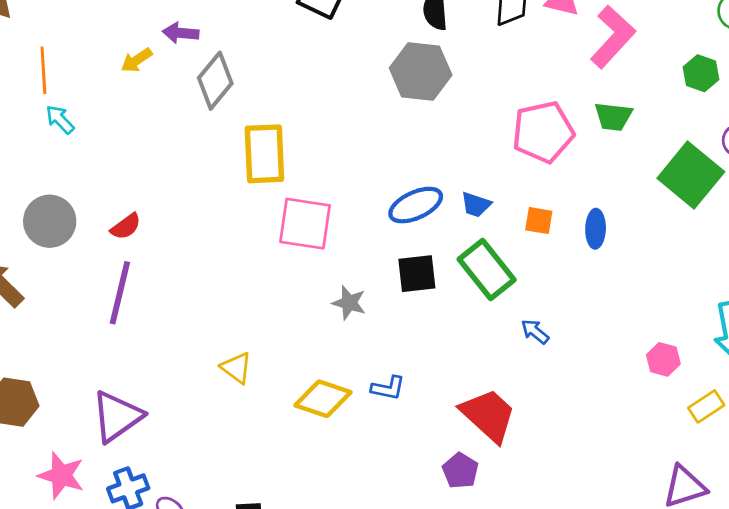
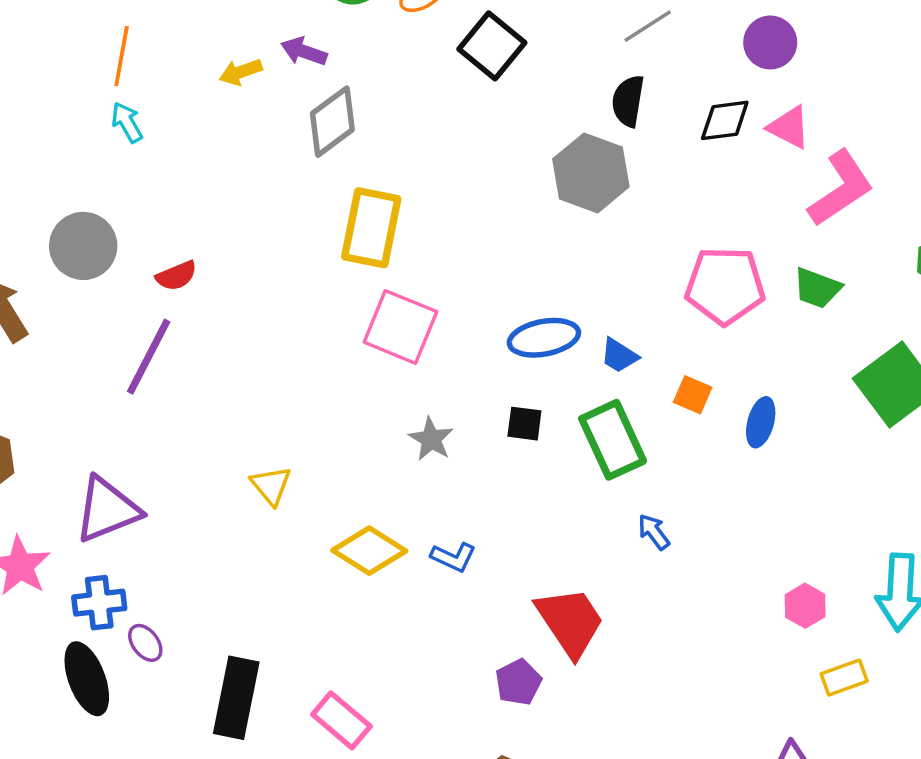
black square: (417, 274) -> (524, 424), size x0.7

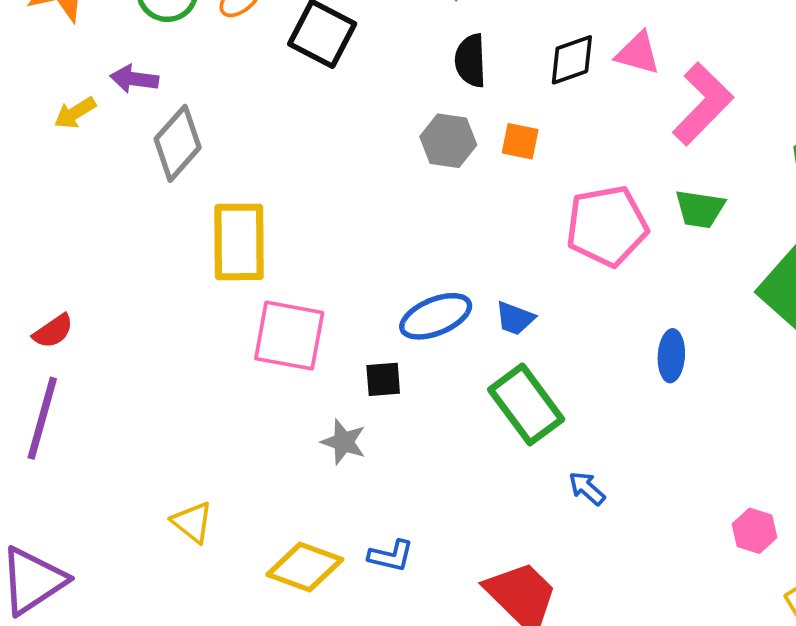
gray hexagon: (591, 173) -> (448, 141), size x0.7
orange square: (693, 395) -> (520, 141), moved
black square: (524, 424) -> (383, 379), moved

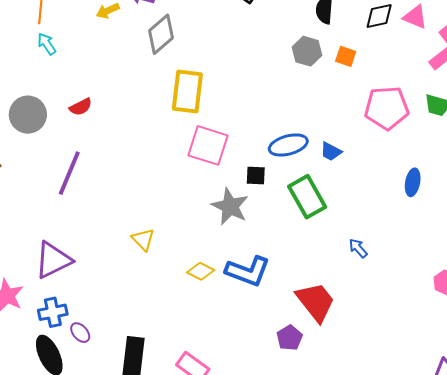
red semicircle: (53, 331) -> (81, 107), moved
green rectangle: (526, 404) -> (307, 197), moved
gray star: (344, 442) -> (230, 206), size x1.5
blue L-shape: (391, 556) -> (248, 271), size x1.8
yellow diamond: (305, 567) -> (201, 271), size x0.7

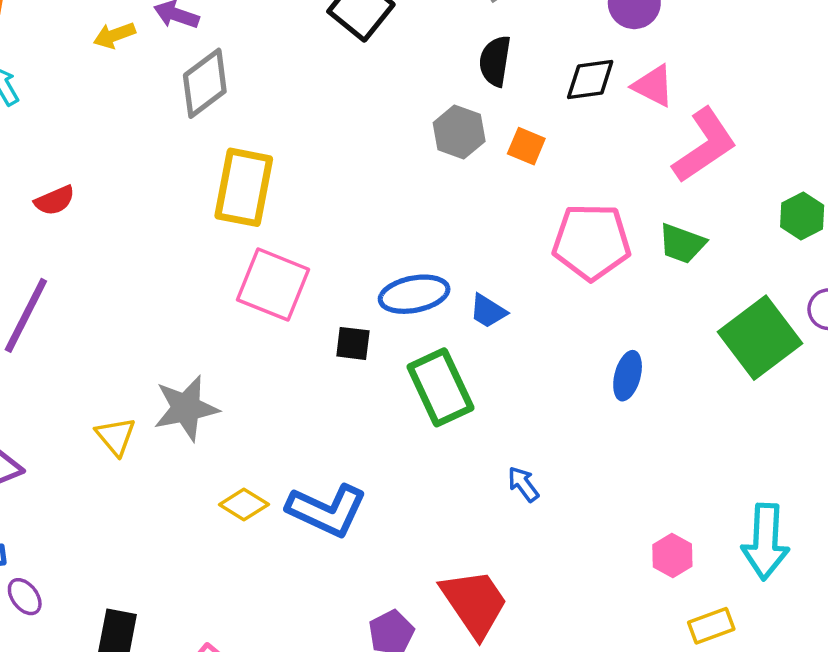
gray star: (230, 206) -> (186, 408), moved, turned 30
yellow triangle: (143, 239) -> (116, 436), moved
red trapezoid: (316, 302) -> (474, 603), moved

